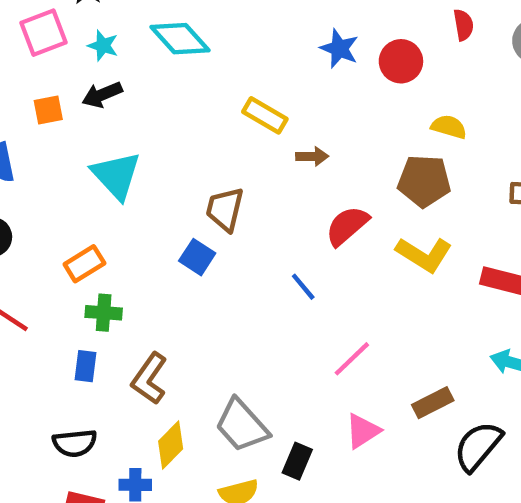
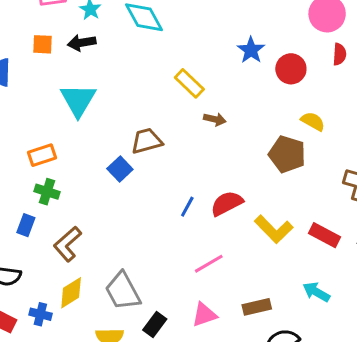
brown trapezoid: (225, 209) -> (147, 141), turned 48
red semicircle: (347, 226) -> (227, 203), moved
yellow L-shape: (424, 254) -> (274, 229), moved
blue line: (303, 287) -> (187, 207), turned 55

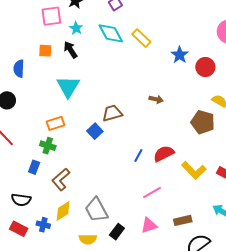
black arrow: (82, 43) -> (70, 50), turned 66
yellow rectangle: (189, 83) -> (141, 38), moved
orange rectangle: (42, 155) -> (56, 123), moved

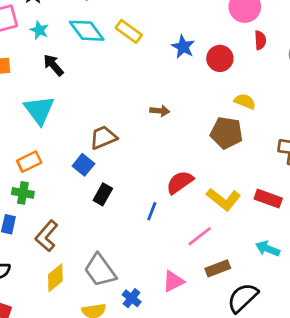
black arrow: (70, 50) -> (53, 65), moved
blue line: (138, 156) -> (152, 211), moved
pink line: (152, 192) -> (200, 236), moved
blue cross: (43, 225) -> (132, 298), moved, turned 32
black rectangle: (117, 232) -> (103, 194), moved

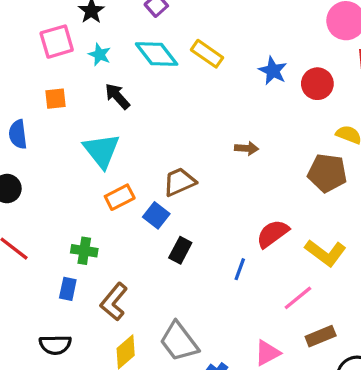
orange rectangle: (29, 162) -> (120, 197), moved

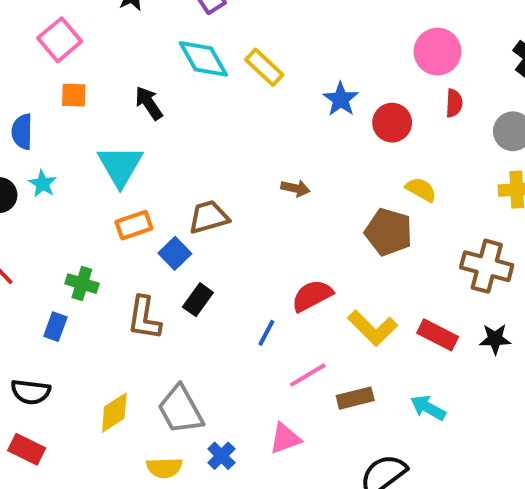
pink square: (57, 42) -> (60, 40), moved, turned -32
cyan star: (100, 55) -> (43, 184), moved
pink line: (298, 298) -> (308, 375), moved
brown L-shape: (114, 302) -> (144, 318), moved, turned -39
brown rectangle: (321, 336) -> (355, 398), moved

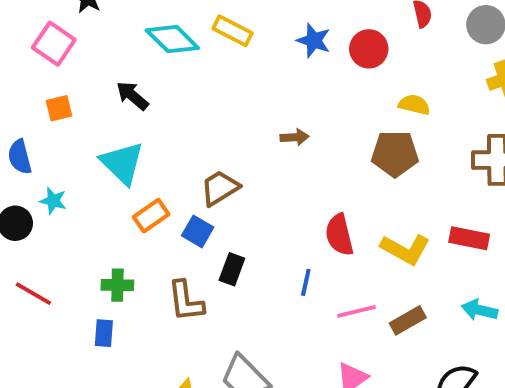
pink square: (60, 40) -> (54, 44), moved
red semicircle: (312, 296) -> (339, 235), turned -60
pink line: (308, 375) -> (357, 311), turned 33

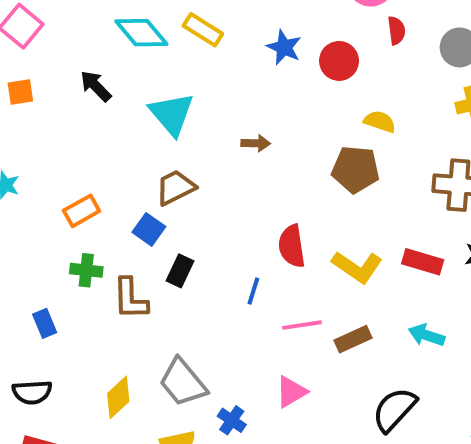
cyan triangle: (122, 163) -> (172, 114), moved
orange rectangle: (151, 216) -> (82, 211), moved
green cross: (117, 285) -> (86, 270), moved
blue rectangle: (104, 333) -> (45, 323), turned -32

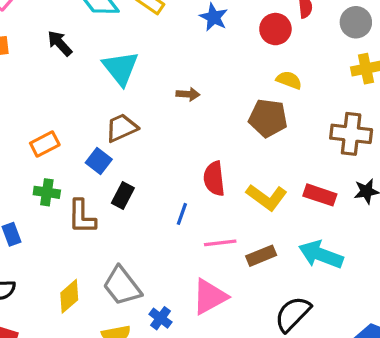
red circle: (339, 61) -> (275, 29), moved
cyan arrow: (426, 335) -> (321, 255), size x1.5
pink triangle: (291, 392) -> (210, 297), size x1.4

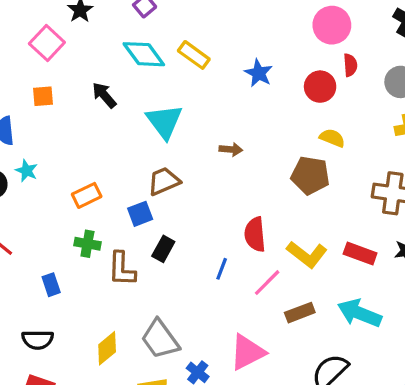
blue square: (99, 161) -> (140, 214), turned 30
pink line: (220, 243) -> (267, 283), moved, turned -40

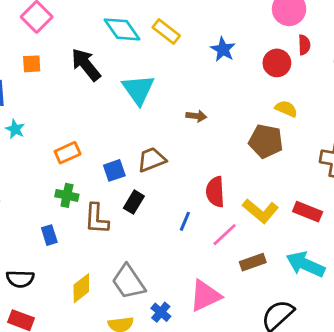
black arrow: (104, 95) -> (86, 65), size x1.4
brown trapezoid: (164, 181) -> (152, 160), moved
blue rectangle: (51, 285) -> (49, 235), moved

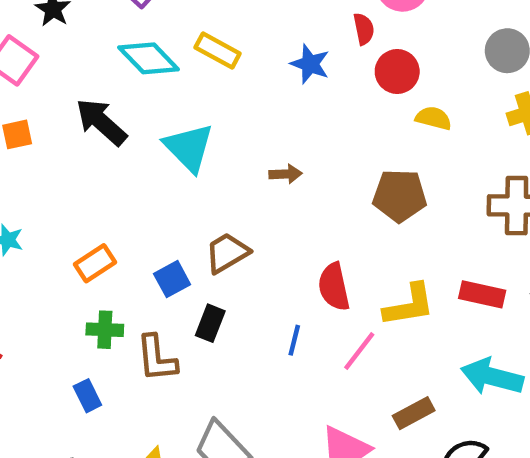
red semicircle: (304, 45) -> (364, 29), moved
yellow semicircle: (286, 109) -> (434, 118), moved
yellow L-shape: (261, 211) -> (409, 305), turned -40
brown rectangle: (253, 262) -> (414, 413), moved

